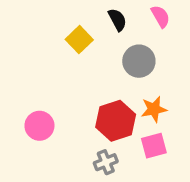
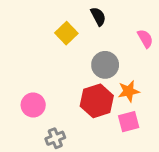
pink semicircle: (160, 16) -> (145, 39), moved
gray circle: (139, 61) -> (105, 65), moved
gray cross: (106, 162) -> (55, 138), moved

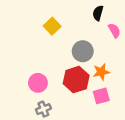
black semicircle: (98, 16) -> (98, 13), moved, turned -136
pink circle: (33, 105) -> (38, 83), moved

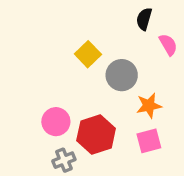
yellow square: (52, 26) -> (88, 54), moved
red hexagon: (76, 80) -> (96, 134), moved

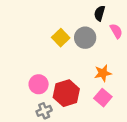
gray circle: (122, 75) -> (85, 38), moved
pink square: (149, 141) -> (103, 98), turned -35

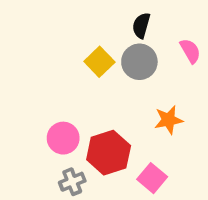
black semicircle: (100, 13) -> (141, 25), moved
pink square: (103, 98) -> (152, 178), moved

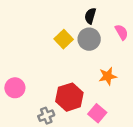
pink circle: (63, 138) -> (15, 88), moved

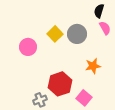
black semicircle: (90, 16) -> (99, 11), moved
pink circle: (15, 88) -> (28, 47), moved

